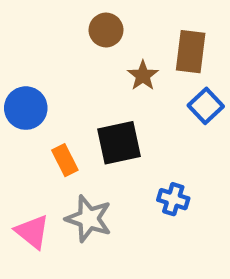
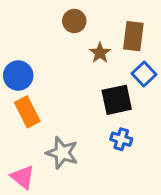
black square: (119, 143) -> (117, 100), moved
orange rectangle: (65, 160) -> (27, 112), moved, size x1.4
pink triangle: (32, 232) -> (23, 177), moved

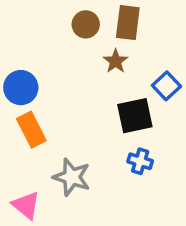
brown rectangle: (133, 36) -> (128, 23), moved

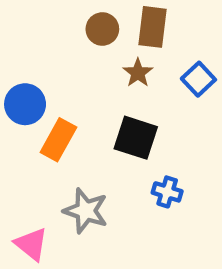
blue square: (166, 86) -> (198, 79), moved
black square: (135, 116) -> (136, 138), moved, turned 30
orange rectangle: (31, 130) -> (58, 140), moved, turned 56

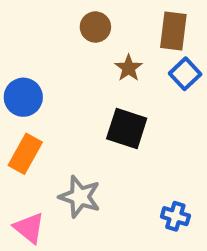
brown rectangle: (152, 27) -> (173, 31), moved
orange rectangle: (58, 140) -> (25, 154), moved
blue cross: (167, 192) -> (175, 216), moved

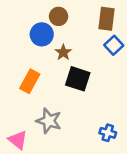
brown star: (129, 68) -> (63, 52), moved
blue circle: (23, 97) -> (42, 34), moved
orange rectangle: (25, 154) -> (30, 81), moved

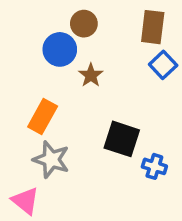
black square: (78, 79) -> (122, 139), moved
gray star: (49, 121) -> (51, 160), moved
blue cross: (108, 133) -> (154, 166), moved

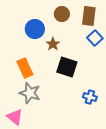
brown circle: (84, 24) -> (62, 14), moved
orange rectangle: (43, 117) -> (25, 68), turned -54
black square: (122, 139) -> (67, 67), moved

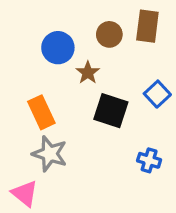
brown circle: (62, 14) -> (109, 34), moved
blue square: (95, 38) -> (157, 94), moved

